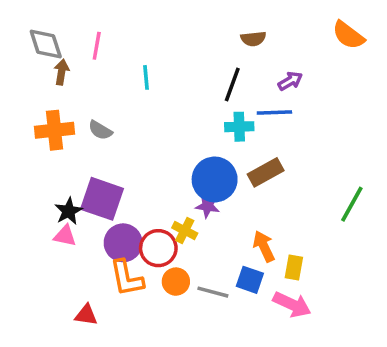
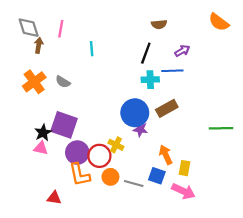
orange cross: (54, 130) -> (34, 82), turned -30
green line: (352, 204) -> (221, 128), turned 60
purple star: (208, 206) -> (140, 129), moved

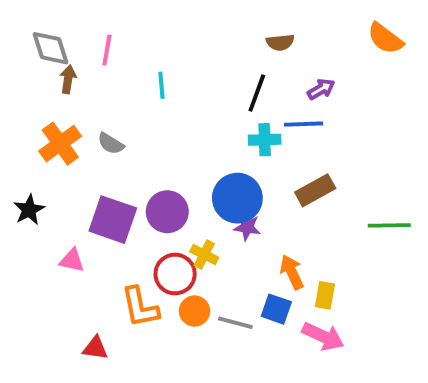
brown rectangle: (167, 108) -> (315, 190), moved
black star: (43, 133) -> (29, 210), moved
purple circle: (77, 153) -> (167, 212), moved

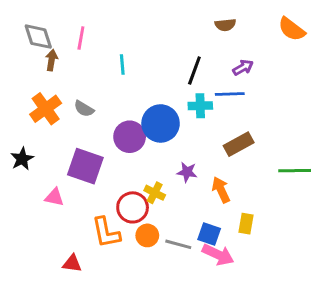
brown semicircle: (280, 42) -> (225, 25), moved
blue circle: (237, 198) -> (161, 123), moved
purple circle: (167, 212) -> (130, 137), moved
orange arrow: (292, 272) -> (221, 190), moved
pink arrow: (323, 336) -> (218, 255), moved

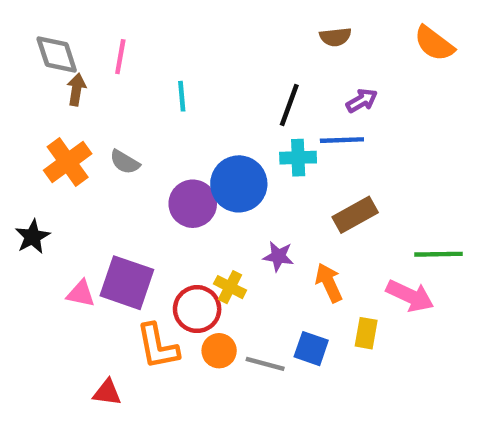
purple square: (85, 166) -> (127, 283), moved
pink arrow: (218, 255) -> (410, 296), moved

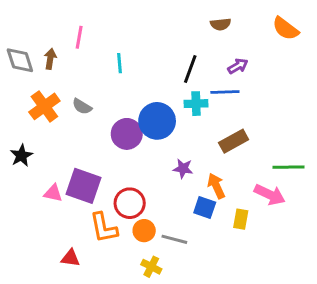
gray diamond: (57, 54) -> (20, 60), moved
yellow cross: (230, 287) -> (151, 267), moved
blue square: (311, 349) -> (205, 208), moved

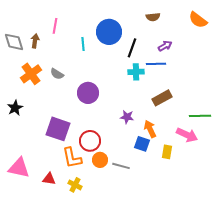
blue circle: (157, 121) -> (109, 32), moved
pink triangle: (53, 193) -> (19, 168), moved, size x1.6
yellow cross: (151, 267) -> (75, 185), moved

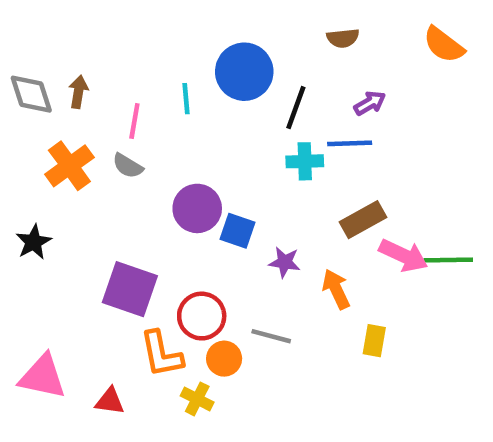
pink line: (55, 26) -> (134, 121), moved
pink arrow: (187, 135) -> (403, 255), moved
blue square: (142, 144) -> (238, 231), moved
gray line: (121, 166) -> (271, 336), moved
yellow cross: (75, 185) -> (197, 399), moved

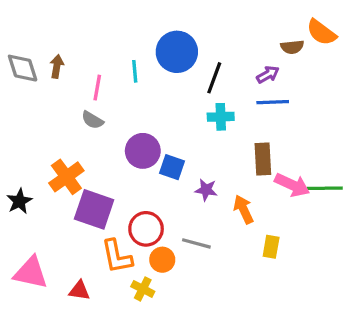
brown semicircle: (343, 38) -> (292, 47), moved
blue line: (350, 143) -> (273, 102), moved
orange cross: (69, 166) -> (66, 177), moved
brown rectangle: (363, 220) -> (263, 159), turned -64
black star: (34, 242) -> (19, 201), moved

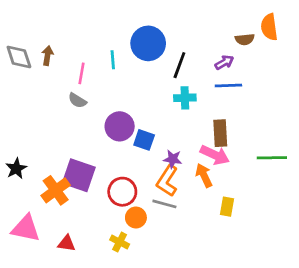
orange semicircle: (321, 32) -> (269, 27), turned 45
orange cross: (66, 177) -> (56, 190), moved
pink arrow: (292, 185) -> (215, 155), moved
orange L-shape: (117, 256) -> (167, 181), moved, turned 44

